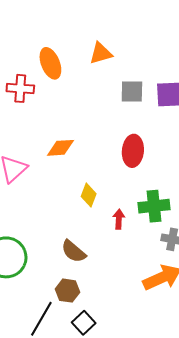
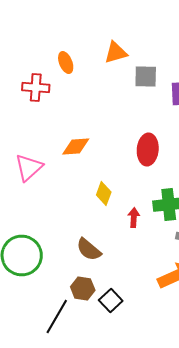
orange ellipse: (50, 63) -> (66, 62), size x0.7
gray square: (132, 91) -> (146, 76), moved
black square: (84, 323) -> (111, 300), moved

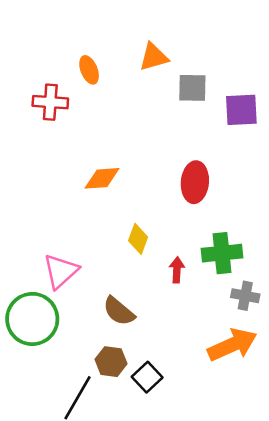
pink triangle: (29, 168) -> (61, 271), moved

